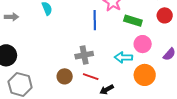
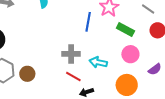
cyan arrow: (123, 57) -> (98, 62), moved
brown circle: (65, 76) -> (27, 74), moved

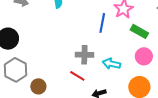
brown circle: (27, 74) -> (38, 86), moved
red line: (73, 76) -> (77, 76), moved

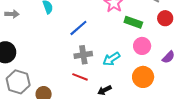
blue line: (102, 23) -> (78, 28), moved, turned 48
cyan arrow: (111, 64) -> (111, 59), turned -36

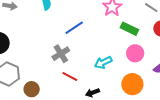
gray cross: (83, 55) -> (61, 54), moved, turned -30

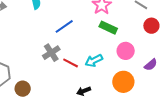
green rectangle: (129, 29) -> (108, 28), moved
red line: (70, 77) -> (71, 63), moved

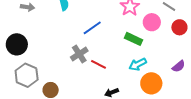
green rectangle: (108, 28) -> (134, 39), moved
pink circle: (126, 51) -> (152, 22), moved
cyan arrow: (94, 61) -> (138, 64), moved

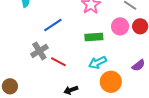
pink circle: (152, 22) -> (120, 26), moved
green rectangle: (134, 39) -> (94, 37), turned -30

